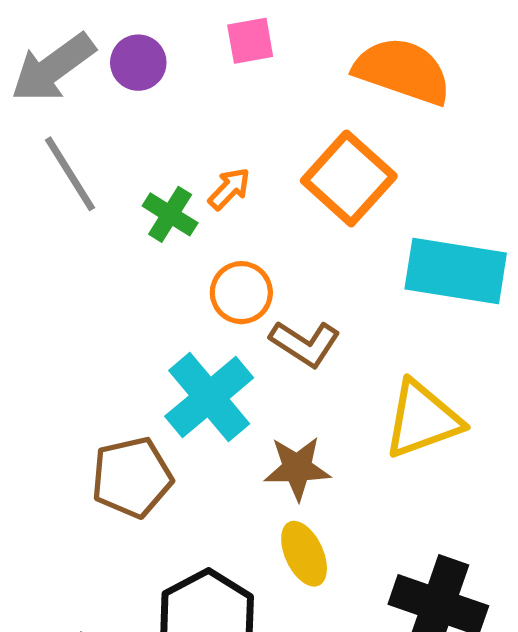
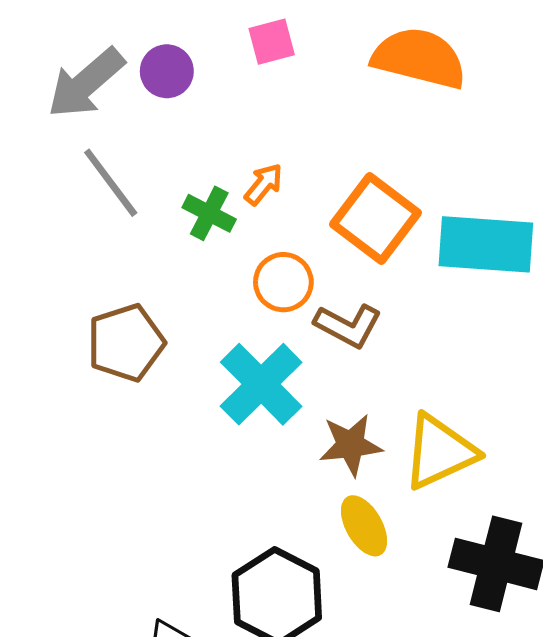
orange square: (349, 178) -> (375, 219), moved
yellow triangle: (422, 419) -> (440, 452), moved
brown pentagon: (132, 477) -> (126, 343), moved

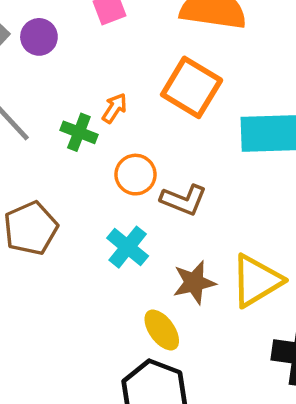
orange square: (375, 219) -> (192, 87), moved
cyan cross: (261, 384) -> (128, 247), size x0.7
yellow ellipse: (364, 526) -> (162, 330), moved

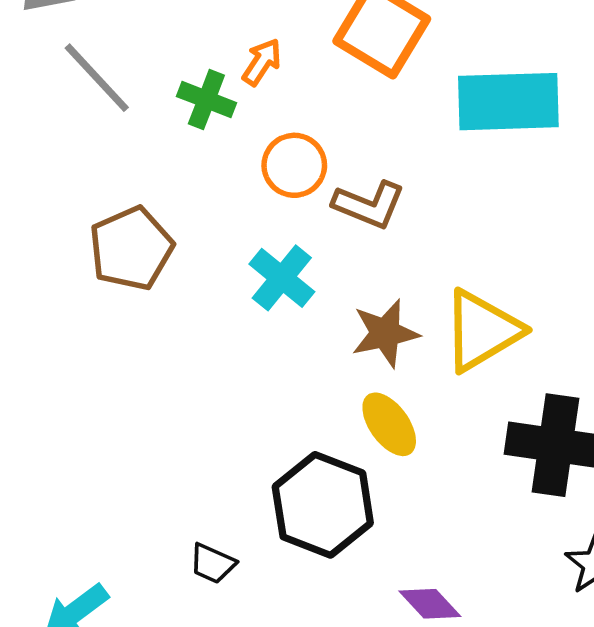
yellow ellipse: (162, 330) -> (389, 424), moved

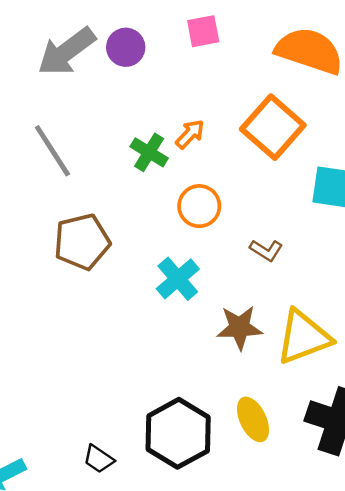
gray line: (97, 78) -> (52, 151), moved
brown L-shape: (369, 205) -> (266, 250), moved, size x0.7
yellow ellipse: (389, 424) -> (253, 419), moved

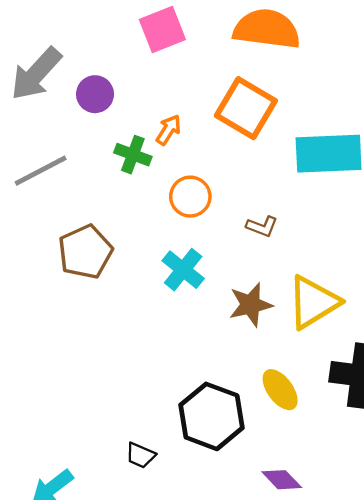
pink square: (203, 31) -> (162, 30), size x1.4
purple circle: (126, 47) -> (95, 94), moved
gray line: (52, 151) -> (41, 171), turned -74

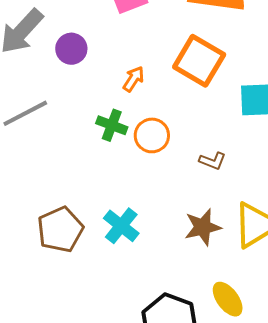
green cross: (133, 155) -> (112, 125), moved
brown pentagon: (85, 252) -> (60, 230), moved
cyan cross: (183, 270) -> (121, 226), moved

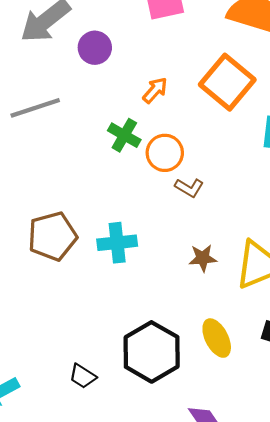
brown L-shape: (213, 161) -> (189, 188), moved
cyan cross: (121, 226) -> (117, 243), turned 36
brown star: (203, 227) -> (203, 258), size x0.7

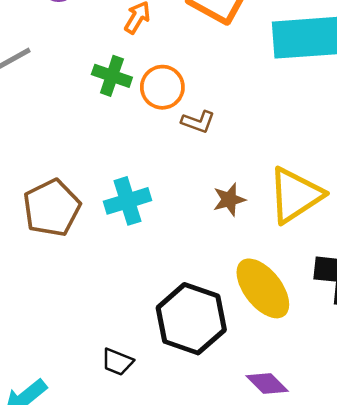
yellow ellipse: (217, 338) -> (263, 288), size x1.4

